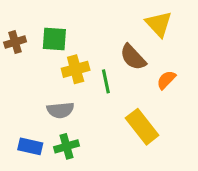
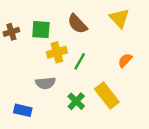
brown semicircle: (133, 57) -> (77, 24), moved
green line: (106, 81) -> (80, 61), turned 42
green cross: (66, 146) -> (76, 101), moved, turned -30

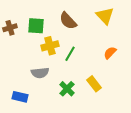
yellow rectangle: (107, 96) -> (94, 84), size x0.7

